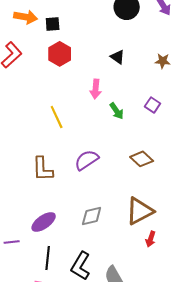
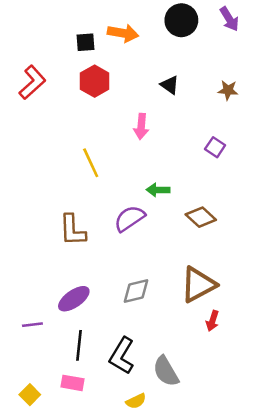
orange arrow: (26, 17) -> (123, 33), moved
green arrow: (117, 111) -> (158, 190), moved, turned 126

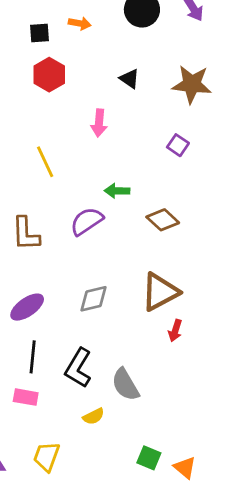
orange arrow: (123, 33) -> (80, 23), size x0.7
brown star: (228, 90) -> (192, 84), size x1.8

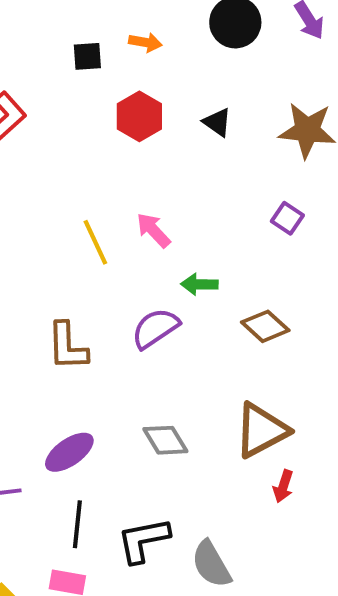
red hexagon: (49, 75) -> (139, 116), moved
pink arrow: (99, 123) -> (153, 230), moved, turned 132
gray diamond: (94, 299) -> (165, 440), turned 72
black L-shape: (78, 368) -> (143, 540), turned 48

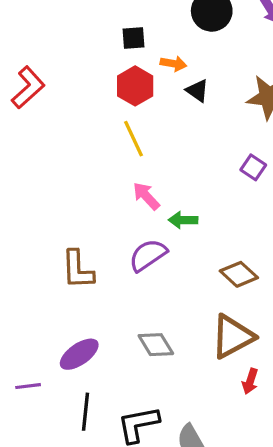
orange arrow: (145, 42) -> (173, 64), moved
black square: (87, 56) -> (133, 38), moved
pink arrow: (153, 230) -> (146, 196), moved
yellow line: (95, 242) -> (133, 139), moved
brown diamond: (265, 326) -> (239, 274), moved

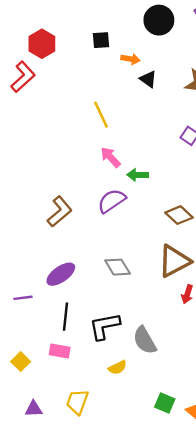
red hexagon: (135, 86) -> (42, 44), moved
brown L-shape: (78, 270) -> (60, 212), turned -128

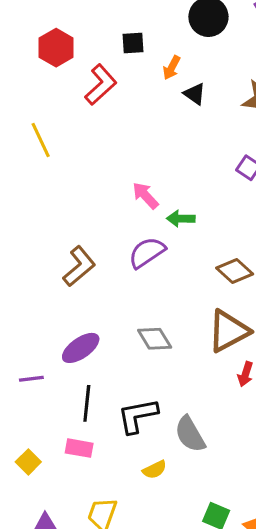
orange arrow: (131, 59) -> (172, 68), turned 108
red L-shape: (23, 77) -> (101, 85), moved
yellow line: (101, 115) -> (41, 140), moved

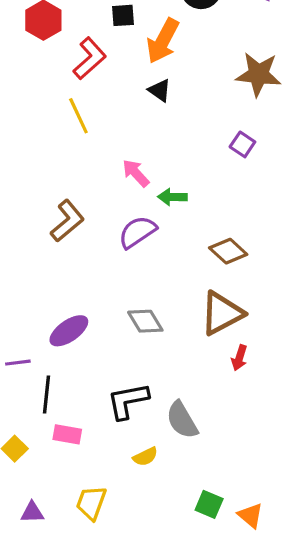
orange arrow: (172, 68) -> (163, 41), size x1.8
black triangle: (195, 94) -> (160, 90), moved
yellow line: (41, 140) -> (78, 116), moved
brown L-shape: (79, 266) -> (67, 221), moved
black line: (87, 403) -> (47, 394), moved

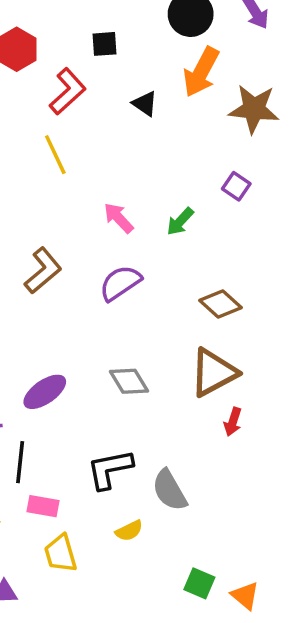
orange arrow: (163, 41) -> (201, 72), moved
black triangle: (160, 90) -> (145, 104), moved
green arrow: (172, 197) -> (180, 221), moved, turned -48
yellow trapezoid: (91, 503) -> (61, 554), moved, turned -36

